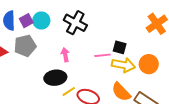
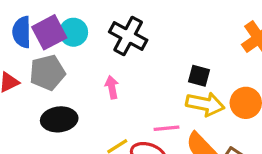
purple square: (26, 21) -> (49, 32), size x1.5
pink line: (102, 55) -> (166, 128), moved
black ellipse: (55, 78) -> (59, 119), moved

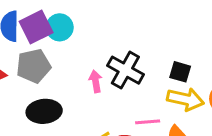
black cross: (128, 36) -> (125, 70), moved

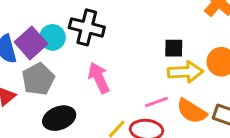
black cross: (125, 70) -> (87, 27), moved
pink arrow: (96, 81) -> (99, 78), size x1.5

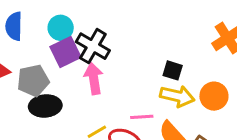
black cross: (87, 27) -> (93, 46), moved
purple square: (31, 43) -> (66, 52), moved
gray pentagon: (38, 79) -> (33, 81), moved

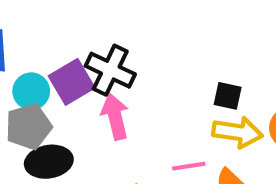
cyan circle: (61, 28) -> (31, 91), moved

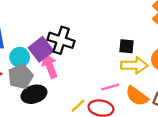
pink arrow: (115, 117) -> (50, 66), moved

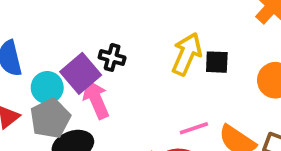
black cross: (61, 40) -> (112, 57), size x0.6
yellow arrow: (134, 65) -> (187, 54), moved, turned -65

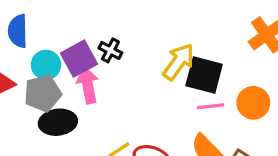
black square: (217, 62) -> (204, 75), size x1.6
pink line: (194, 128) -> (211, 106), moved

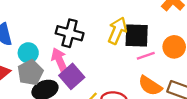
black cross: (110, 50) -> (70, 33), size x1.6
purple square: (79, 59) -> (72, 76), moved

